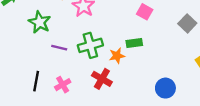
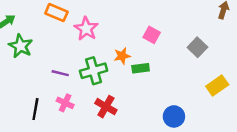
green star: (40, 22) -> (21, 46), moved
orange star: (117, 56) -> (122, 56), moved
pink cross: (63, 85) -> (65, 103), moved, turned -35

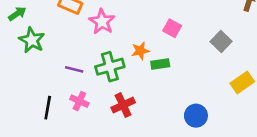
red cross: (106, 107) -> (123, 105), turned 35

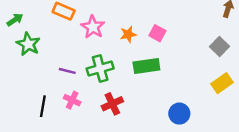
gray square: (221, 41) -> (220, 47), moved
orange star: (140, 51) -> (128, 34), moved
green rectangle: (160, 64) -> (146, 66), size x1.5

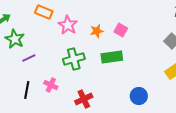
purple line: (67, 71) -> (29, 58), moved, turned -40
red cross: (112, 104) -> (84, 99), moved

